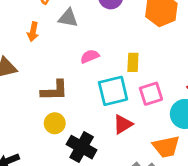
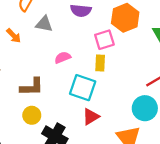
orange arrow: (33, 32) -> (14, 36), turned -56
cyan square: (113, 91) -> (83, 88), turned 32
pink square: (151, 94) -> (104, 40), moved

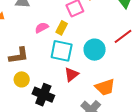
yellow rectangle: (100, 63) -> (62, 28), moved, turned 32
cyan circle: (145, 108) -> (95, 50), moved

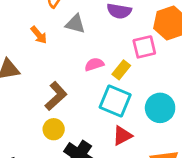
brown L-shape: (19, 56) -> (56, 96), turned -45

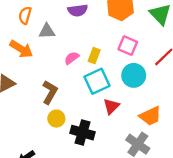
orange arrow: (39, 35) -> (21, 49), size x1.5
pink square: (144, 47) -> (128, 46), moved, turned -36
cyan square: (115, 101) -> (97, 81), turned -30

